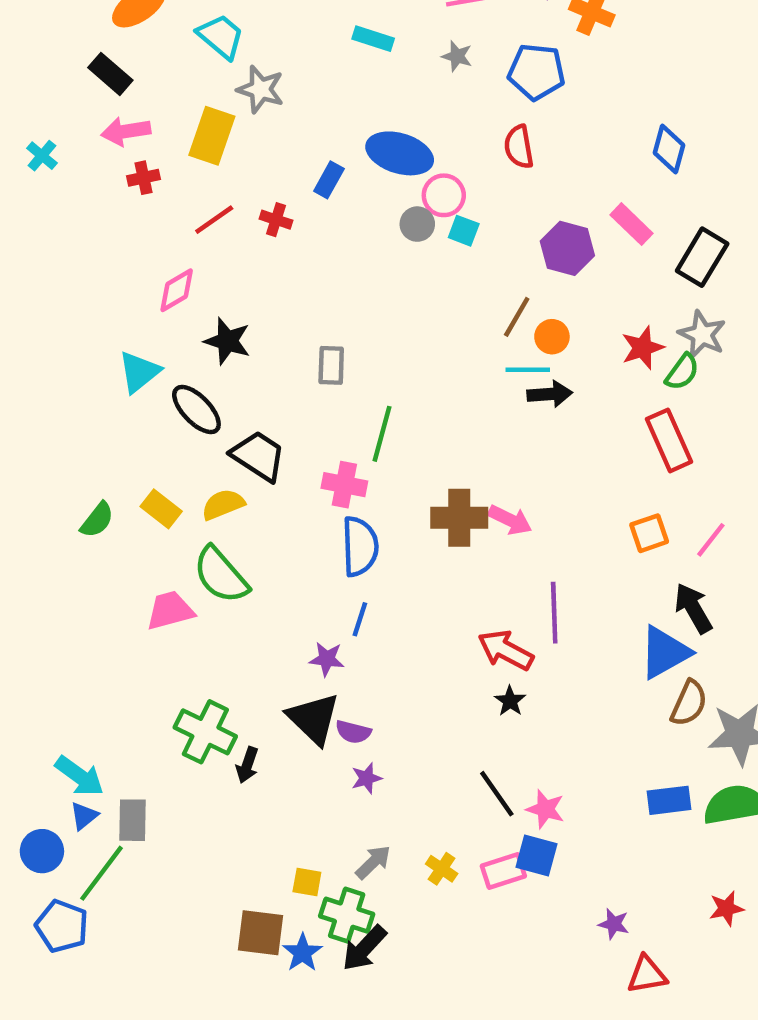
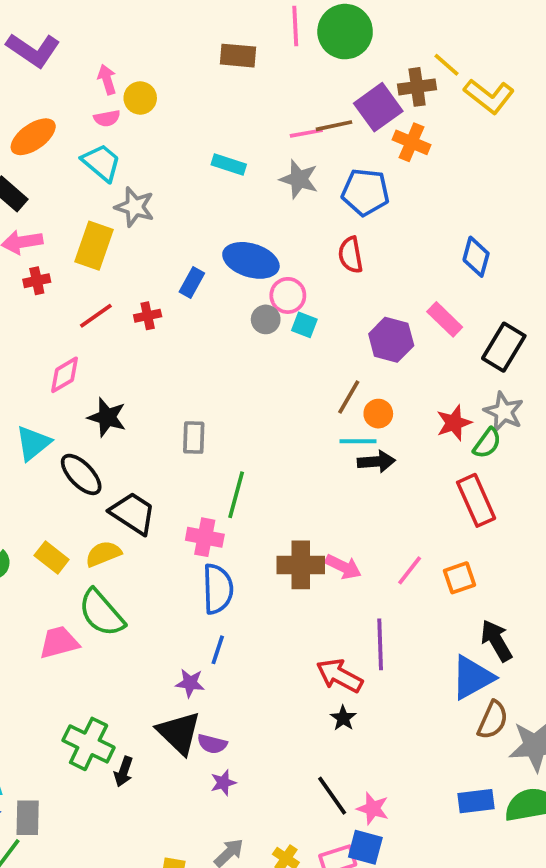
gray star: (457, 56) -> (299, 179), size x1.5
red cross: (276, 220) -> (148, 316), turned -30
pink line: (711, 540) -> (410, 570), moved

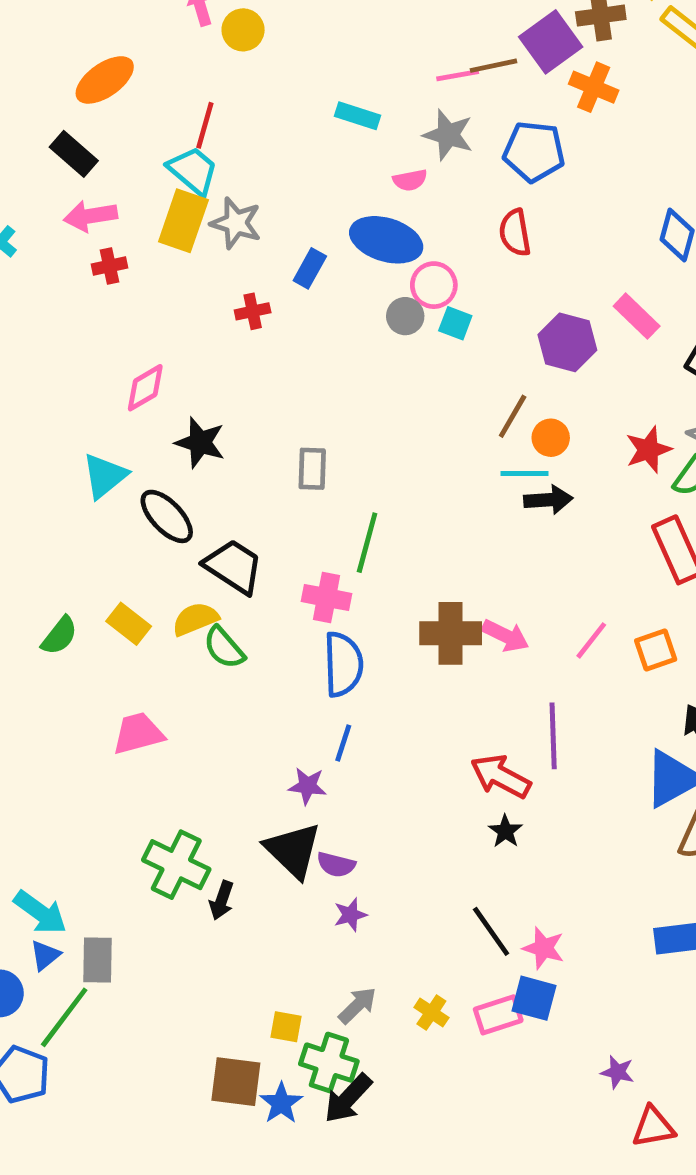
pink semicircle: (107, 118) -> (410, 180), moved
cyan trapezoid: (101, 163) -> (193, 171), moved
gray star: (135, 207) -> (236, 223), moved
red line: (96, 316) -> (205, 125), moved, turned -39
green semicircle: (101, 613) -> (224, 648), moved, size x0.7

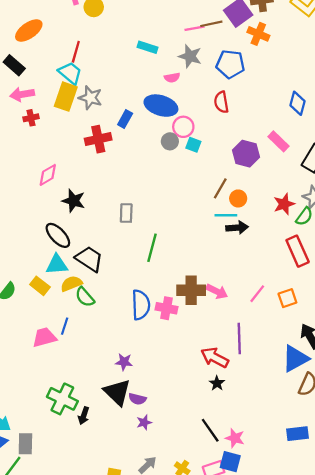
red cross: (253, 311) -> (98, 139), size x1.6
cyan triangle: (105, 476) -> (57, 265), moved, turned 35
pink cross: (327, 598) -> (167, 308), moved
blue line: (343, 743) -> (65, 326), moved

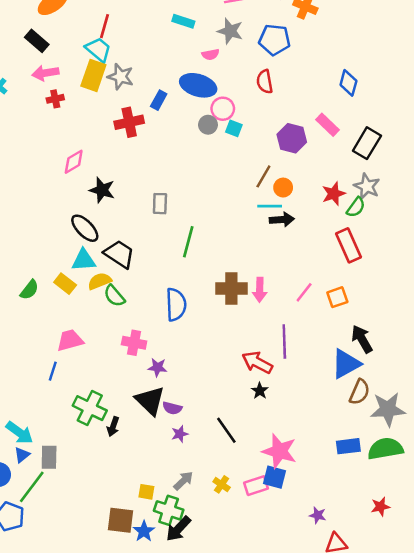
pink arrow: (217, 291) -> (260, 290), turned 65
pink cross: (167, 308) -> (134, 343), moved
blue line: (65, 326) -> (53, 371), moved
black line: (210, 430) -> (226, 430), moved
pink star: (235, 438) -> (279, 451), size x1.6

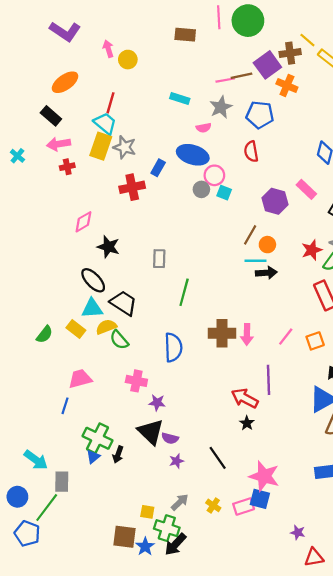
gray star: (230, 31) -> (221, 107), turned 30
blue triangle: (22, 455) -> (93, 457), moved

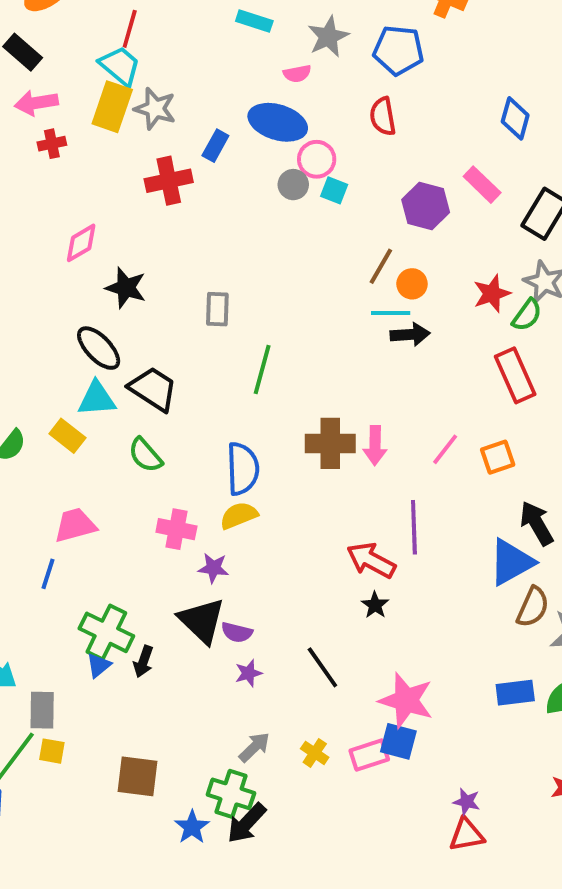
yellow semicircle: (106, 327) -> (239, 515), moved
yellow square: (147, 512) -> (52, 751), moved
brown square: (125, 537) -> (138, 776), moved
red triangle: (314, 557) -> (467, 835), moved

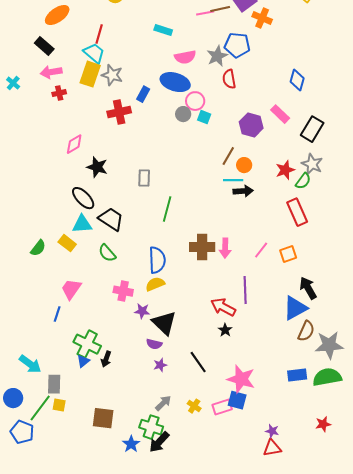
gray star: (328, 37) -> (217, 56), moved
pink semicircle: (297, 74) -> (185, 57), size x1.5
pink trapezoid: (75, 525) -> (71, 289), turned -40
black triangle: (202, 621) -> (164, 323), moved

